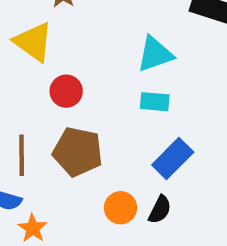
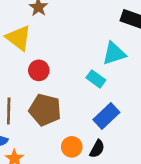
cyan triangle: (155, 54) -> (114, 53), moved
cyan rectangle: (155, 102) -> (96, 79), turned 30

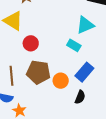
orange circle: (72, 147) -> (61, 81), moved

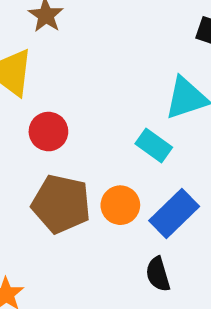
orange circle: (61, 81) -> (120, 205), moved
black semicircle: (80, 97) -> (158, 274), turned 136

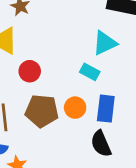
blue rectangle: (174, 213) -> (106, 109), turned -32
black semicircle: (158, 274) -> (101, 144), size x1.4

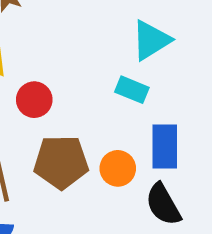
orange circle: (75, 108) -> (118, 168), moved

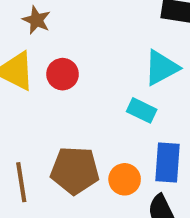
red circle: (34, 100) -> (63, 74), moved

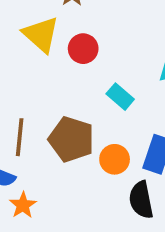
cyan rectangle: (142, 110) -> (120, 97), moved

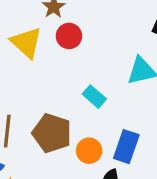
red circle: (83, 49) -> (69, 36), moved

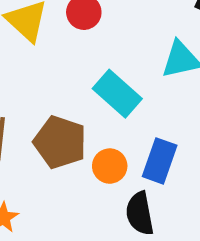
cyan rectangle: (94, 97) -> (117, 94), size x1.5

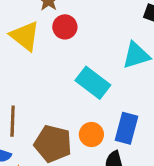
brown pentagon: (60, 142) -> (53, 144), moved

